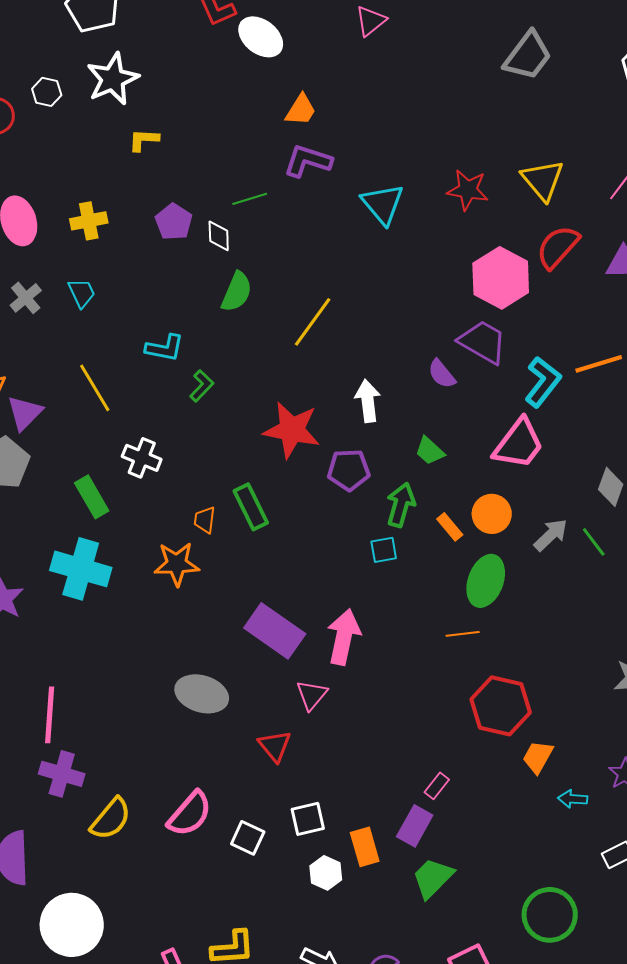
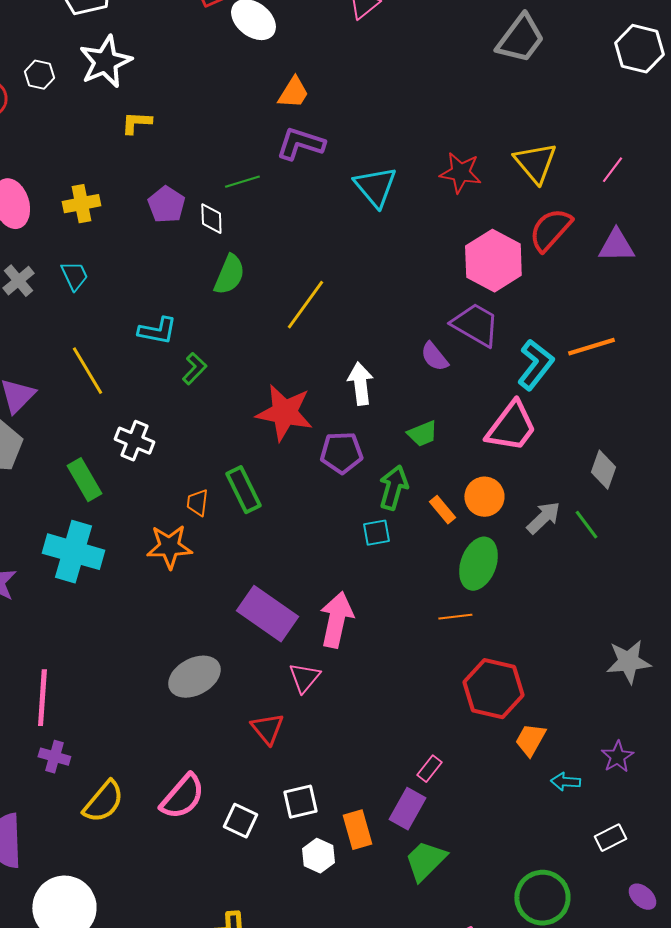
green trapezoid: (430, 451) -> (422, 434), turned -64
gray ellipse: (202, 694) -> (194, 677), turned -45
purple cross: (62, 774) -> (54, 757), size x0.7

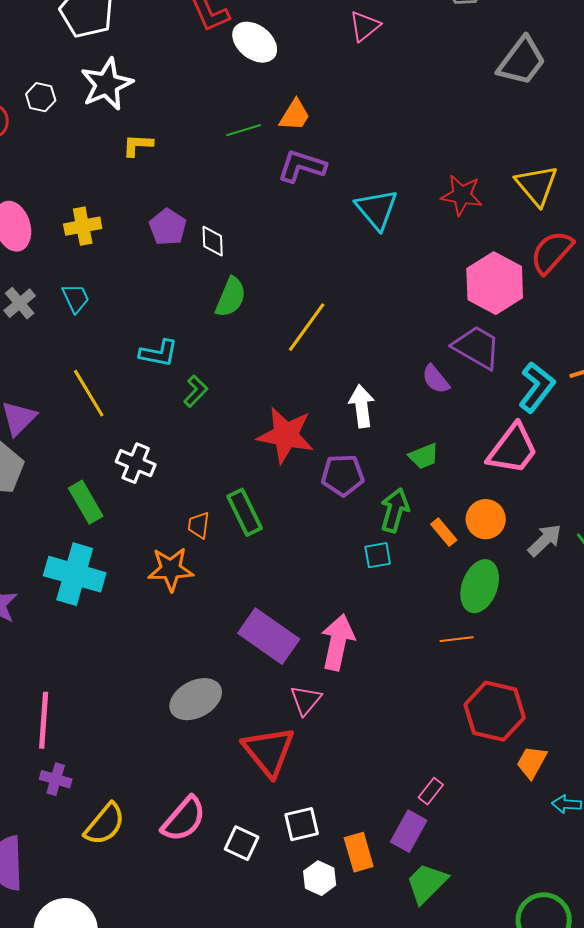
green line: (242, 182) -> (244, 130), moved
red triangle: (267, 729) -> (269, 751), size x1.6

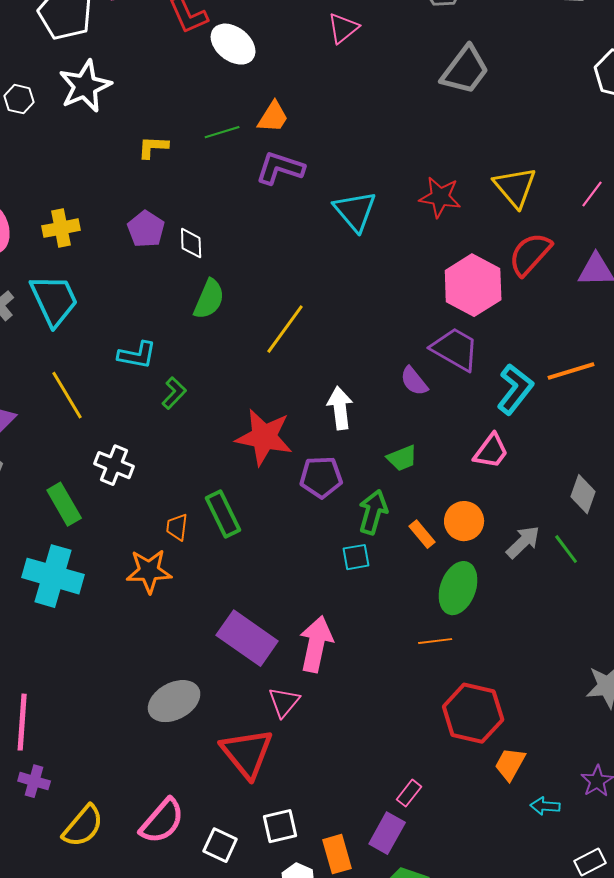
gray trapezoid: (522, 61) -> (465, 70), moved
yellow L-shape: (138, 145) -> (153, 147), moved
cyan trapezoid: (76, 298) -> (54, 300), size x1.8
pink trapezoid: (513, 449) -> (491, 451), size x0.7

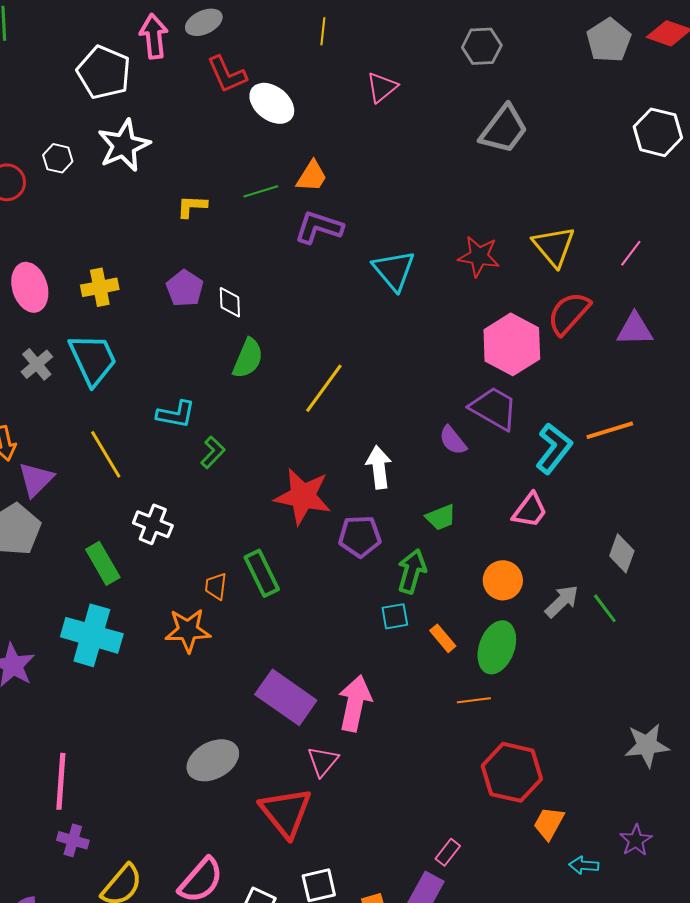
orange rectangle: (422, 534) -> (443, 638), moved

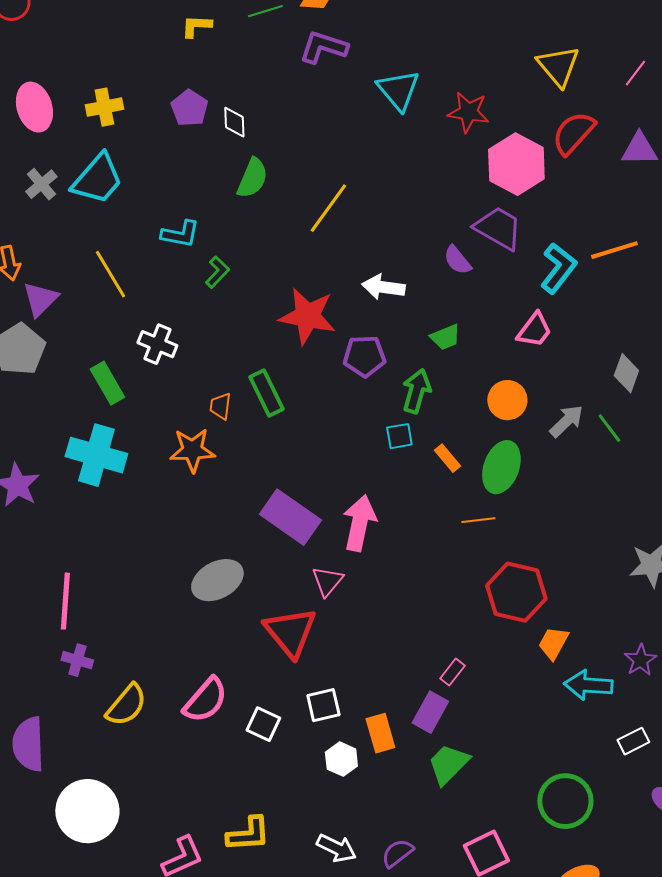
red star: (479, 256) -> (468, 112), moved
cyan trapezoid: (93, 359) -> (97, 179), turned 66
white arrow: (379, 467) -> (383, 287), turned -75
cyan arrow: (584, 865) -> (588, 685), size x1.6

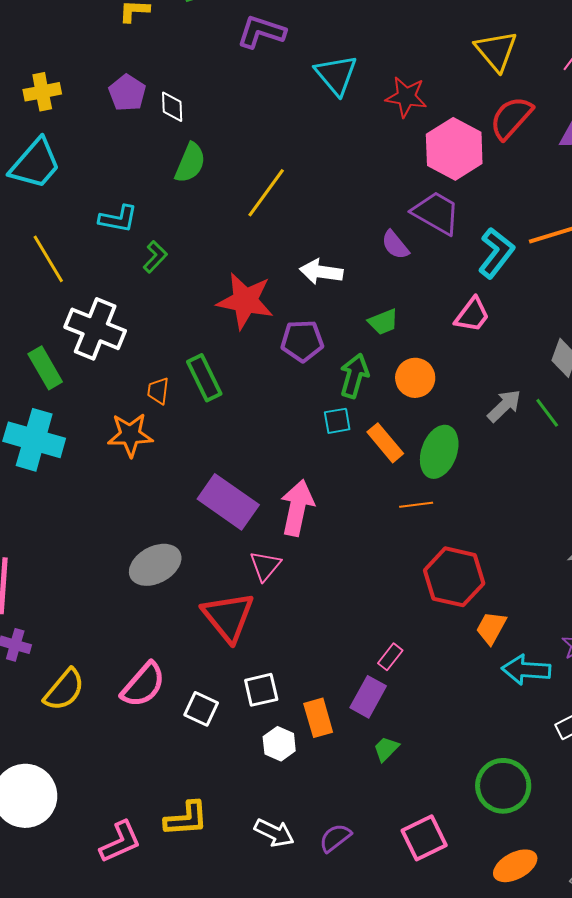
white cross: (157, 344) -> (95, 329), size x1.5
orange circle: (507, 400) -> (415, 378), moved
orange rectangle: (447, 458) -> (385, 443), size x1.4
green trapezoid: (448, 764) -> (386, 749), size x0.6

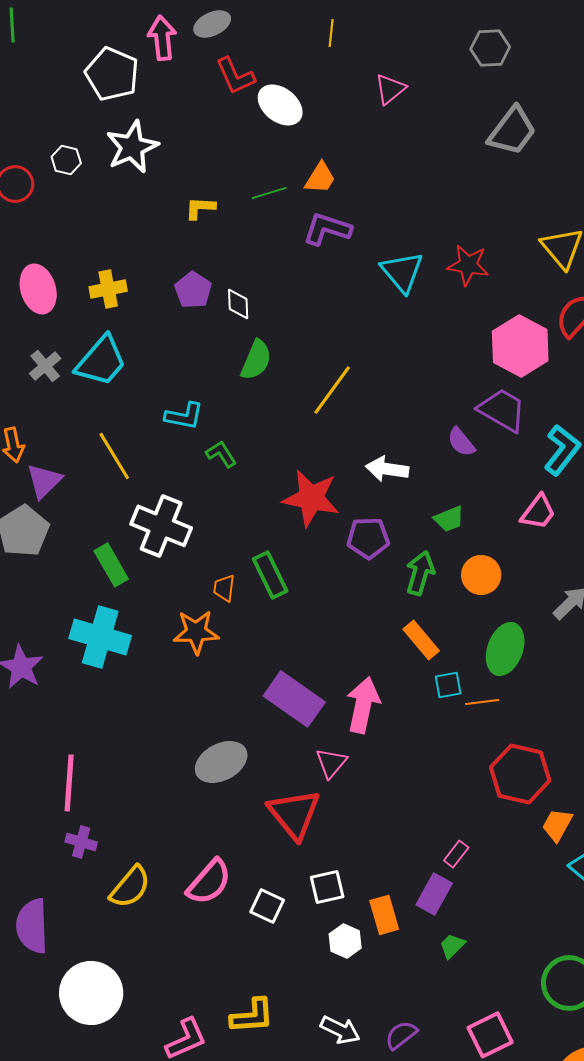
red star: (406, 97) -> (468, 265), moved
green L-shape: (155, 257) -> (221, 454), turned -76
cyan square: (337, 421) -> (448, 685), moved
orange rectangle: (385, 443) -> (421, 640), moved

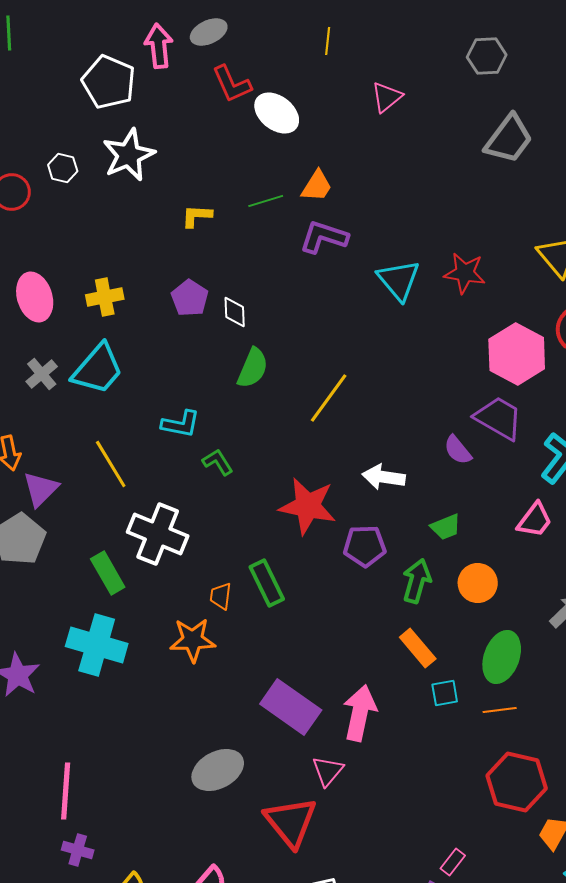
orange line: (482, 702) -> (500, 710), moved

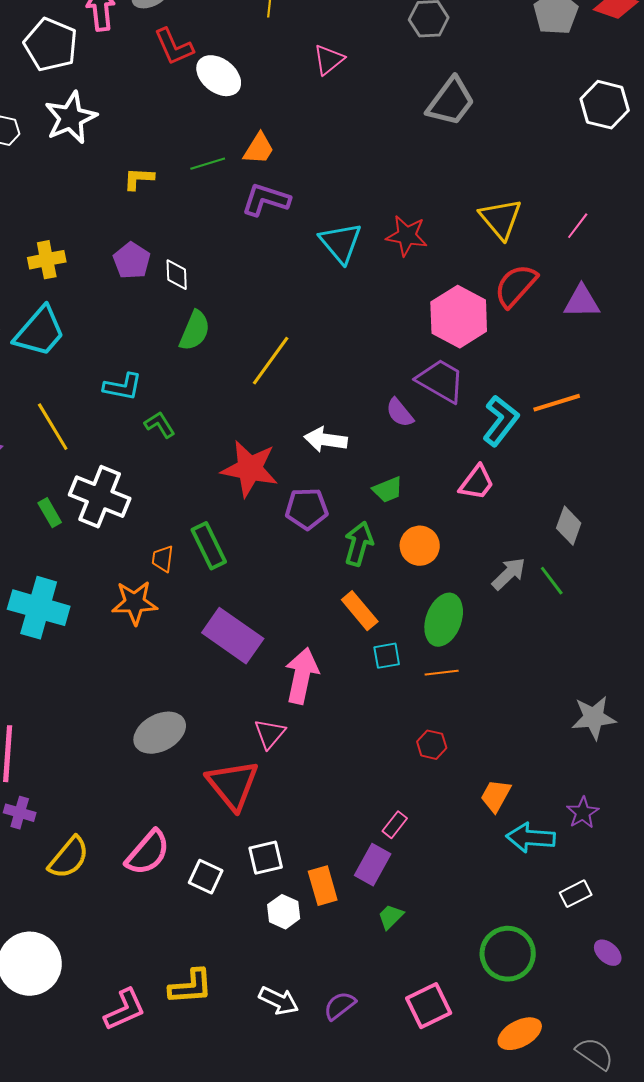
green rectangle: (108, 573) -> (50, 513), moved, size x0.7
purple rectangle: (291, 707) -> (233, 636), moved
red hexagon: (517, 782) -> (432, 745), moved, size x0.5

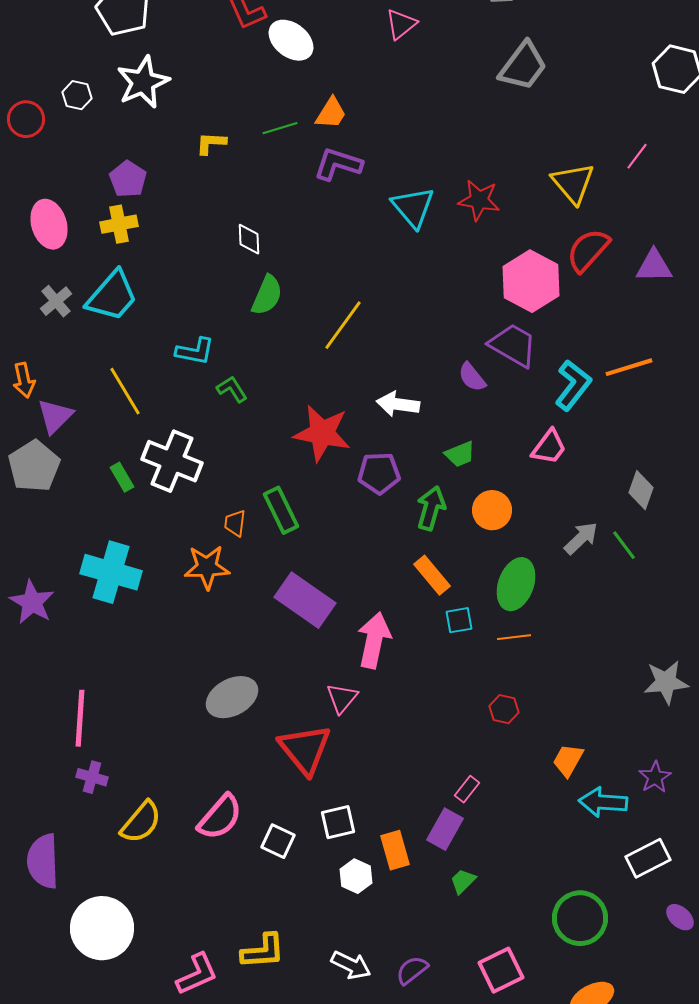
pink line: (578, 226) -> (637, 156), moved
purple pentagon: (132, 261) -> (128, 179), moved
white rectangle: (576, 894) -> (648, 858), size x1.4

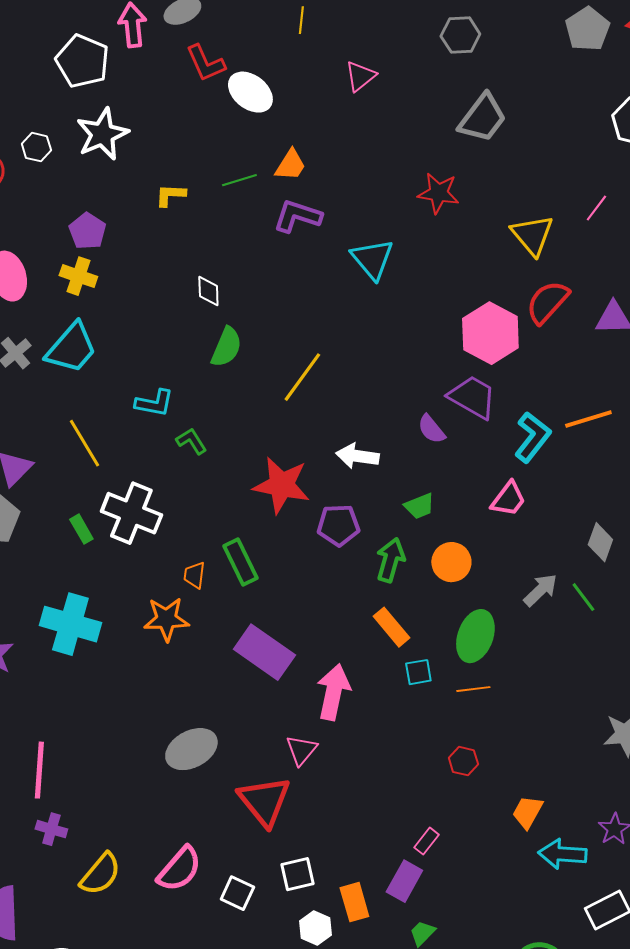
red star: (479, 200) -> (438, 193), moved
yellow cross: (119, 224) -> (78, 276), turned 30

